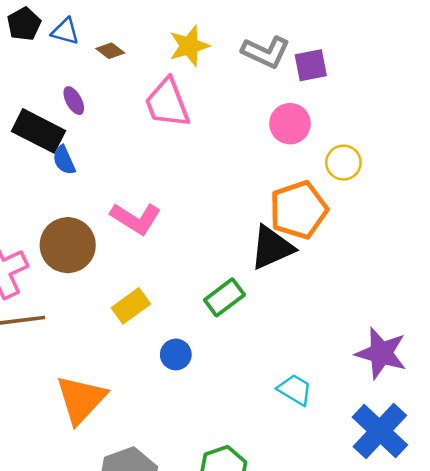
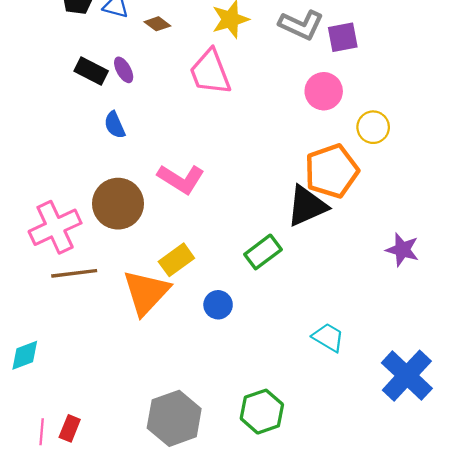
black rectangle: (39, 131) -> (91, 71), moved, size x0.7
purple star: (381, 353) -> (402, 250), moved, size x0.7
orange triangle: (81, 399) -> (146, 292), moved

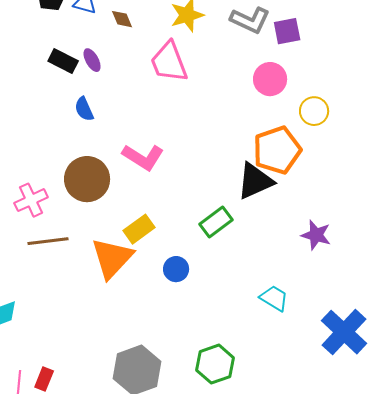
brown diamond: (157, 24) -> (122, 19), turned 30
pink cross: (55, 227) -> (31, 200), size x0.7
purple star: (402, 250) -> (316, 235), moved

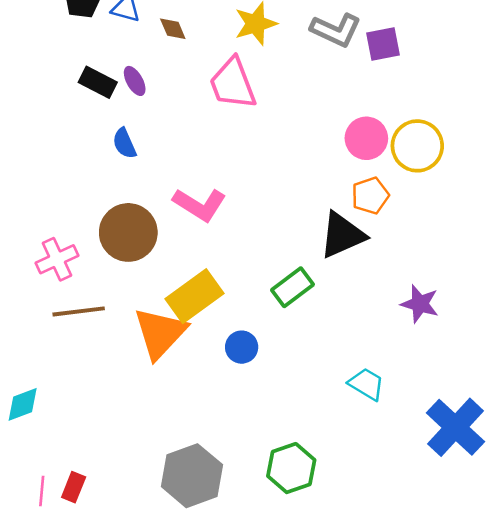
pink circle: (270, 79) -> (366, 138), moved
yellow circle: (314, 111) -> (417, 146), size x1.4
orange pentagon: (277, 150) -> (370, 196), size x0.6
yellow rectangle: (139, 229) -> (194, 296), size x1.4

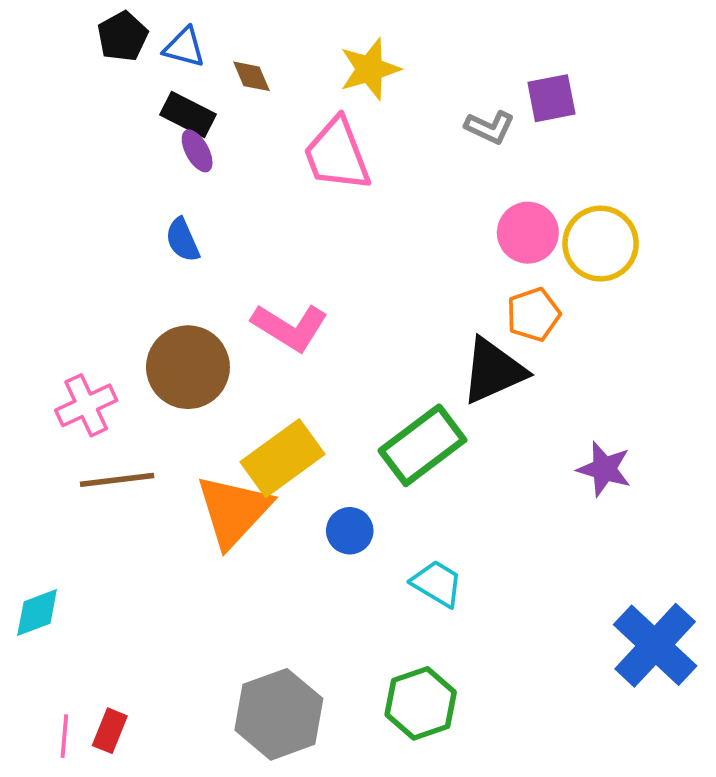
gray L-shape: (336, 30) -> (490, 127), moved, size x0.7
black rectangle: (98, 82) -> (188, 115), moved
green rectangle: (293, 287) -> (422, 445), size x1.4
cyan trapezoid: (366, 384) -> (437, 583), moved

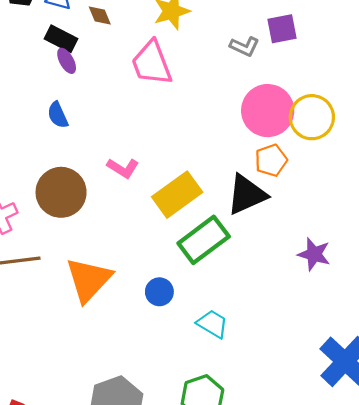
pink circle: (528, 233) -> (268, 111), size x1.4
pink L-shape: (290, 327) -> (123, 168), size x0.7
yellow rectangle: (282, 458) -> (177, 195), moved

